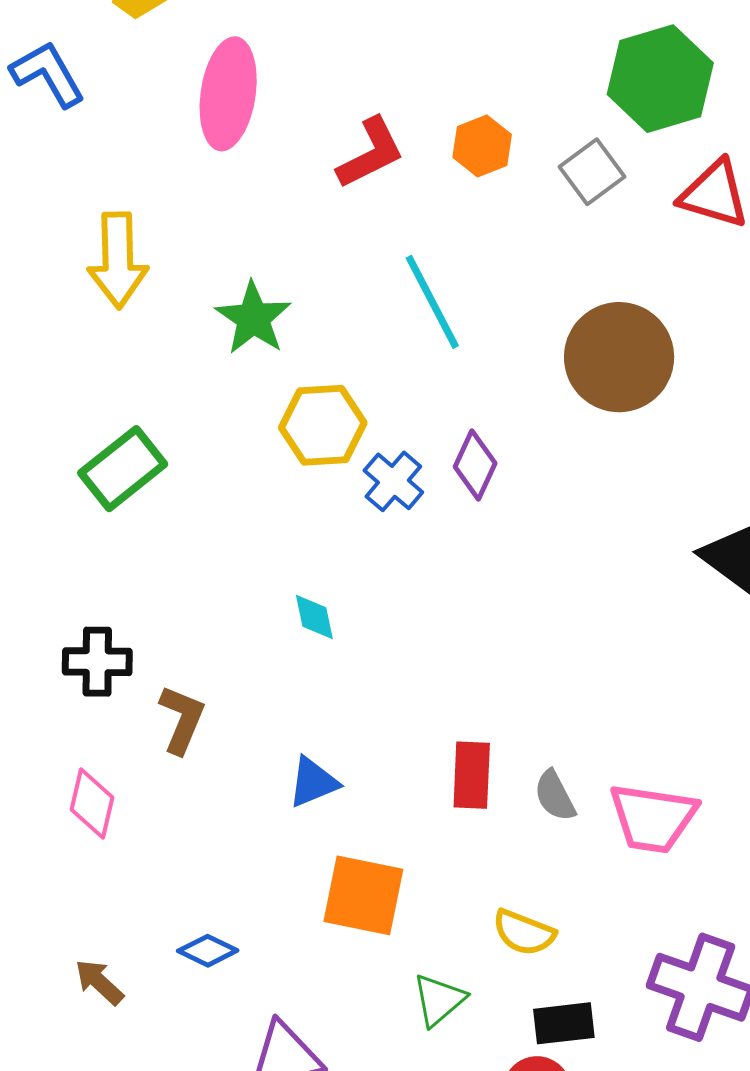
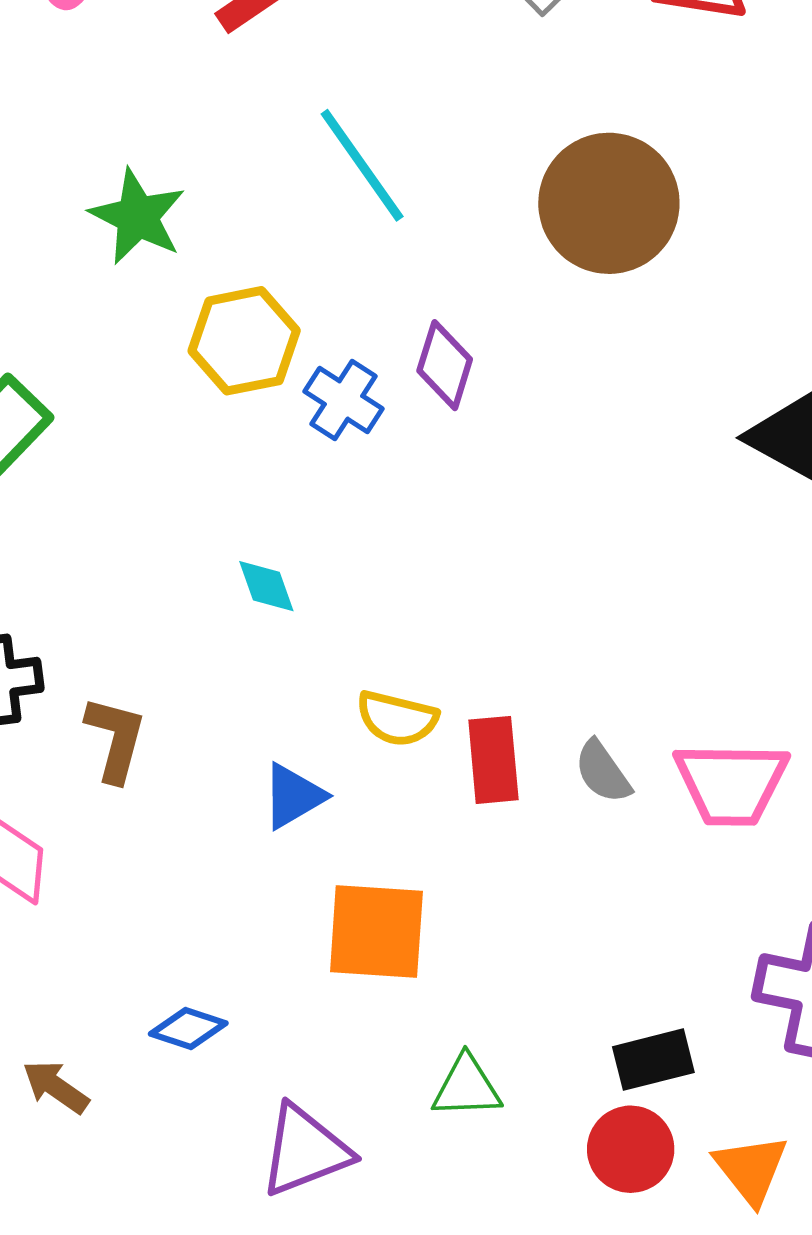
yellow semicircle: (524, 933) -> (397, 718), moved
green triangle: (439, 1000) -> (467, 1087), moved, turned 46

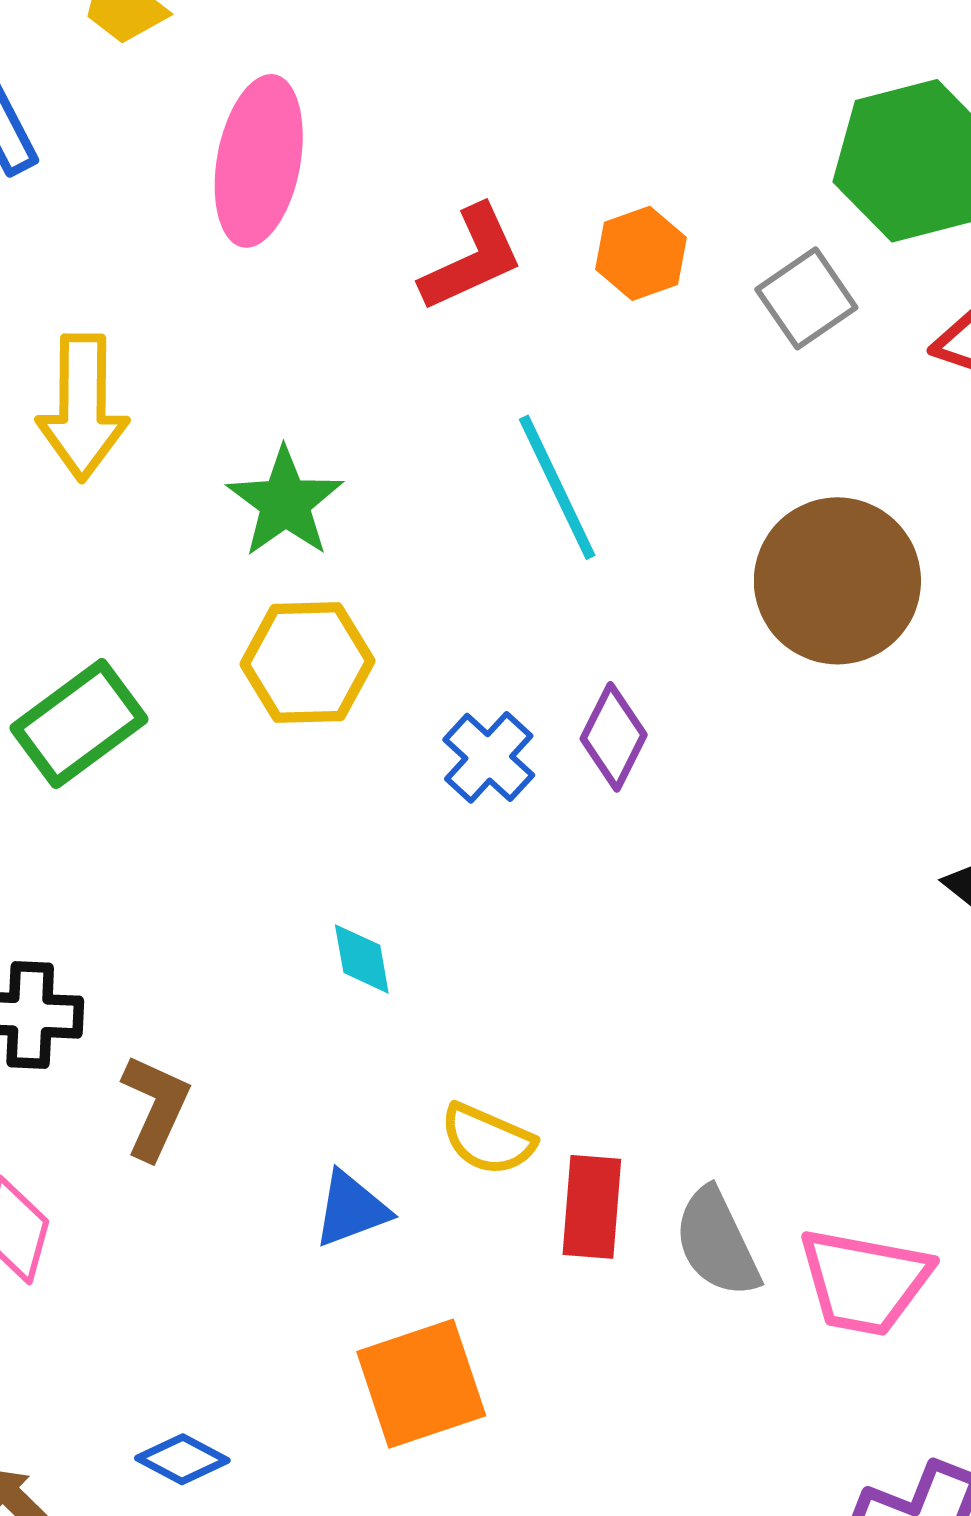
yellow hexagon: (244, 341) -> (307, 662), moved
gray semicircle: (603, 772) -> (717, 1243), size x1.4
orange square: (376, 932) -> (421, 1384), turned -32

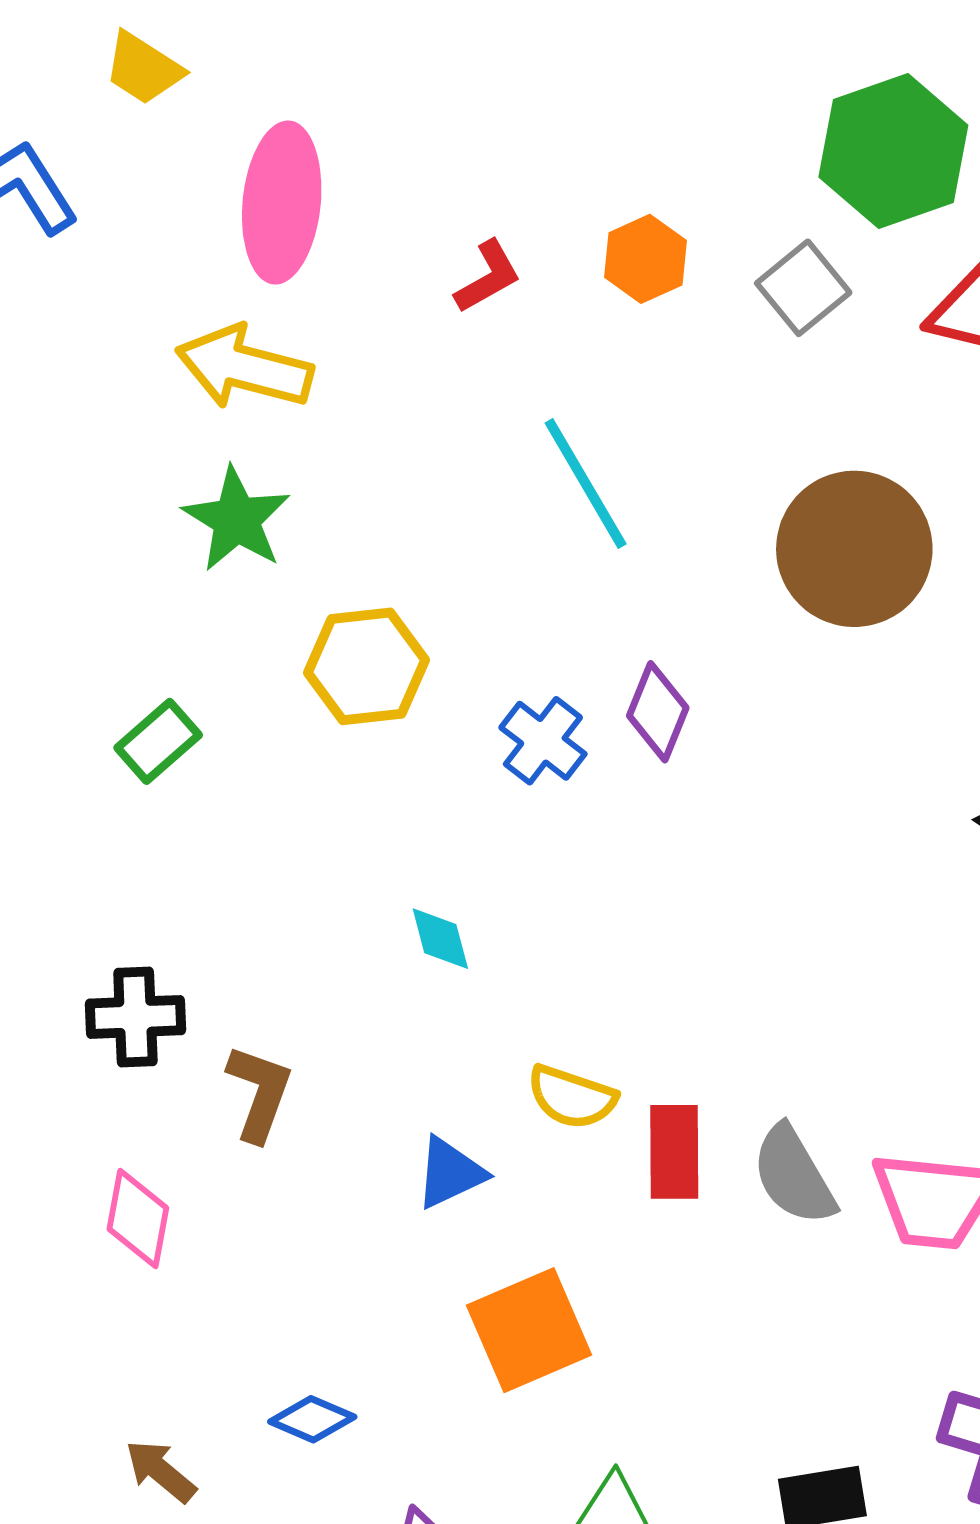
red L-shape: (472, 258) -> (488, 277), size x0.7
yellow arrow: (83, 407) -> (244, 367), moved, turned 109
green star: (285, 502) -> (236, 519), moved
green rectangle: (79, 724) -> (158, 741), size x0.7

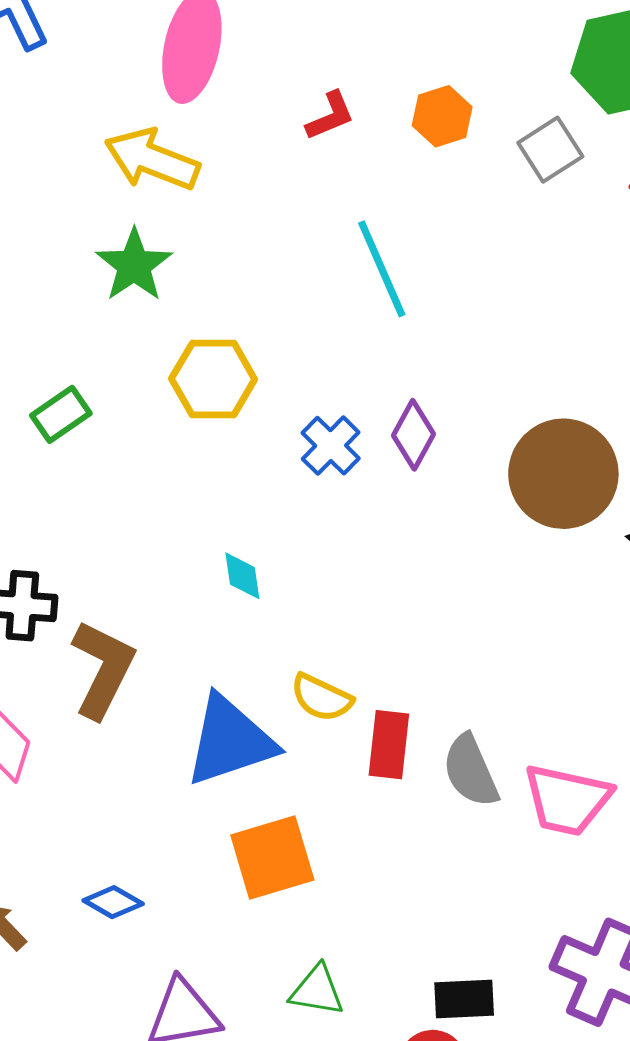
brown circle: (854, 549) -> (563, 474), moved
brown L-shape: (259, 1093) -> (103, 669), size x1.4
blue triangle: (450, 1173) -> (230, 741), size x1.8

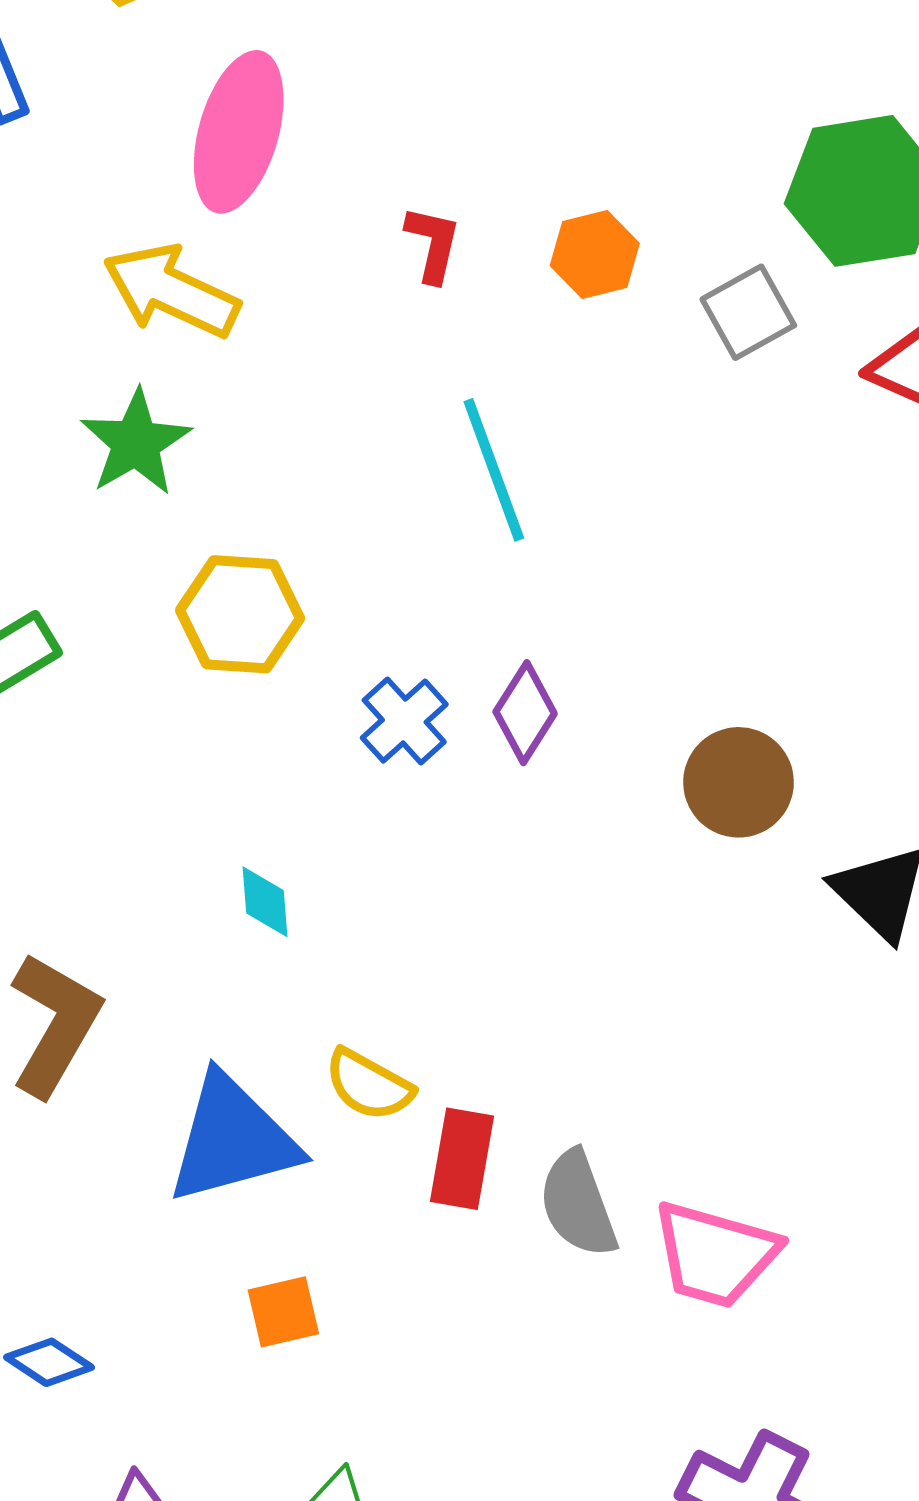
red L-shape: (330, 116) -> (433, 244), turned -58
brown circle: (563, 474) -> (739, 782), size x0.7
orange square: (272, 857) -> (283, 1312), size x0.6

